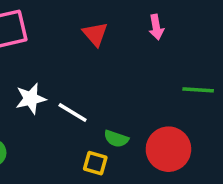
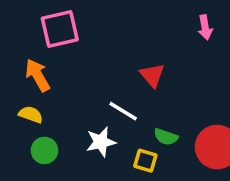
red triangle: (95, 34) -> (152, 75), moved
white star: (31, 99) -> (101, 142), moved

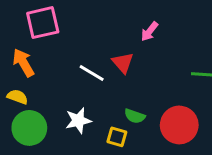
pink arrow: (205, 27) -> (150, 31), moved, turned 48
white line: (123, 111) -> (92, 73), moved
green circle: (44, 150) -> (29, 128), size x1.5

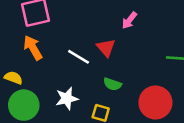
orange arrow: (23, 63) -> (33, 48), moved
green semicircle: (135, 116) -> (112, 84), moved

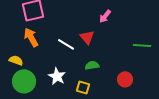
green semicircle: (112, 84) -> (92, 65), turned 152
white star: (67, 99) -> (57, 76), turned -30
red circle: (155, 102) -> (125, 79), size x0.6

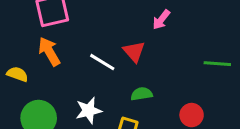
yellow semicircle: (16, 60) -> (17, 74), moved
white star: (57, 76) -> (89, 110), turned 30

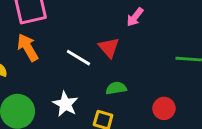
white star: (89, 110) -> (65, 104), turned -30

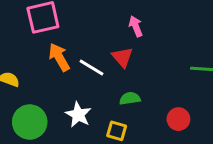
pink arrow: (135, 17) -> (136, 26), moved, turned 120
orange arrow: (28, 48) -> (59, 57), moved

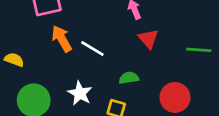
red triangle: (122, 57) -> (148, 39), moved
red circle: (178, 119) -> (175, 97), size x1.4

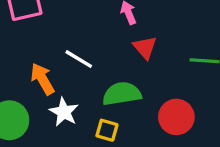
orange arrow: (62, 39) -> (42, 79), moved
green semicircle: (129, 78) -> (122, 94), size x1.6

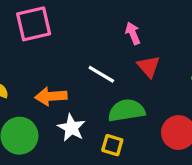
white line: (79, 59) -> (101, 74), moved
orange arrow: (42, 79) -> (51, 96), turned -64

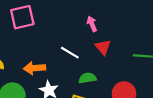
green semicircle: (127, 110) -> (88, 78), size x0.7

